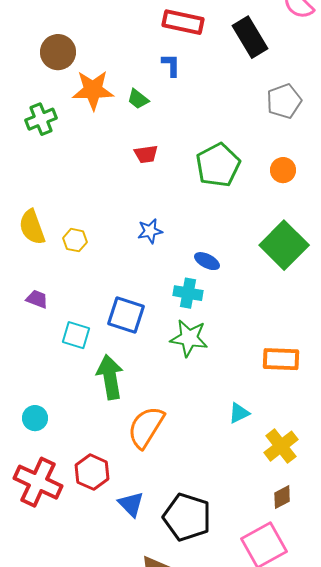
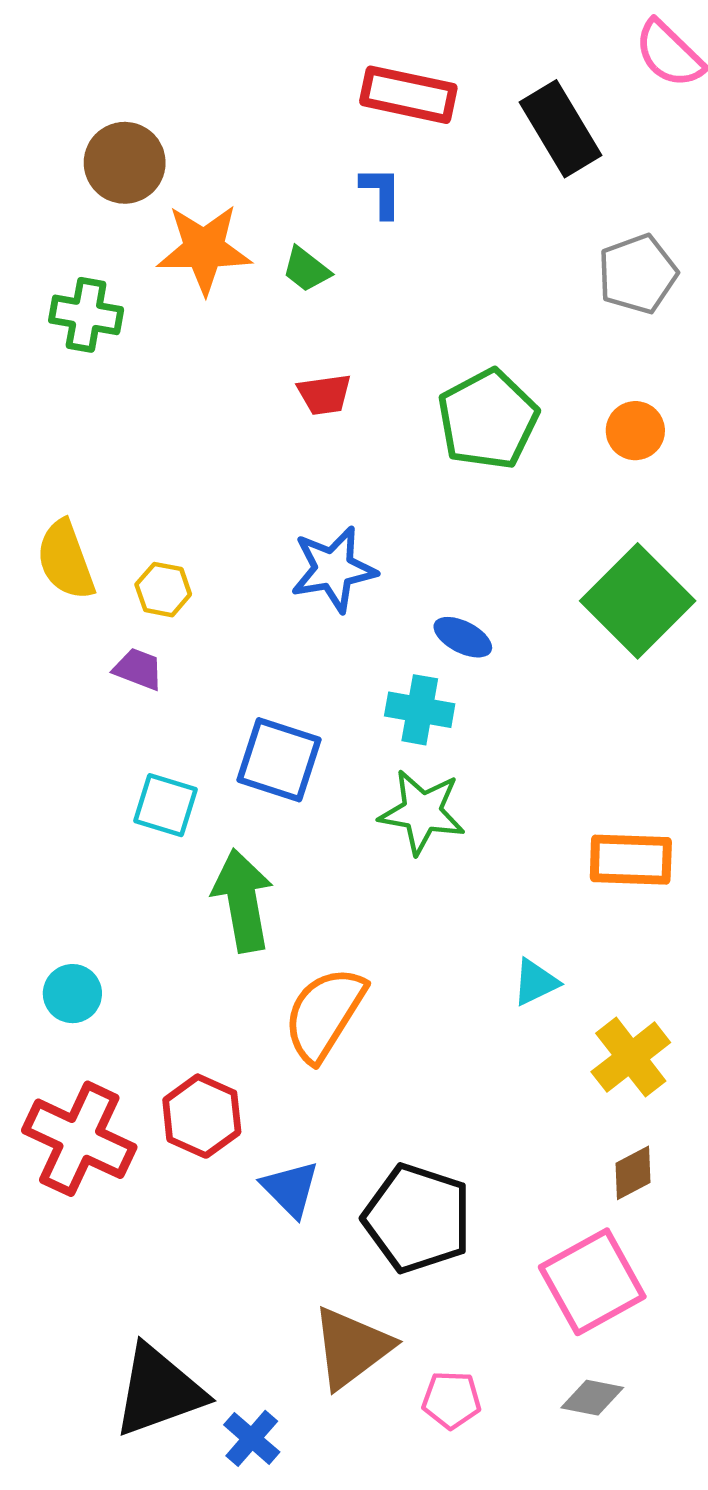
green cross: (41, 119) -> (86, 315), turned 32
blue star: (150, 231) -> (333, 569), size x1.5
purple trapezoid: (37, 299) -> (138, 669), moved

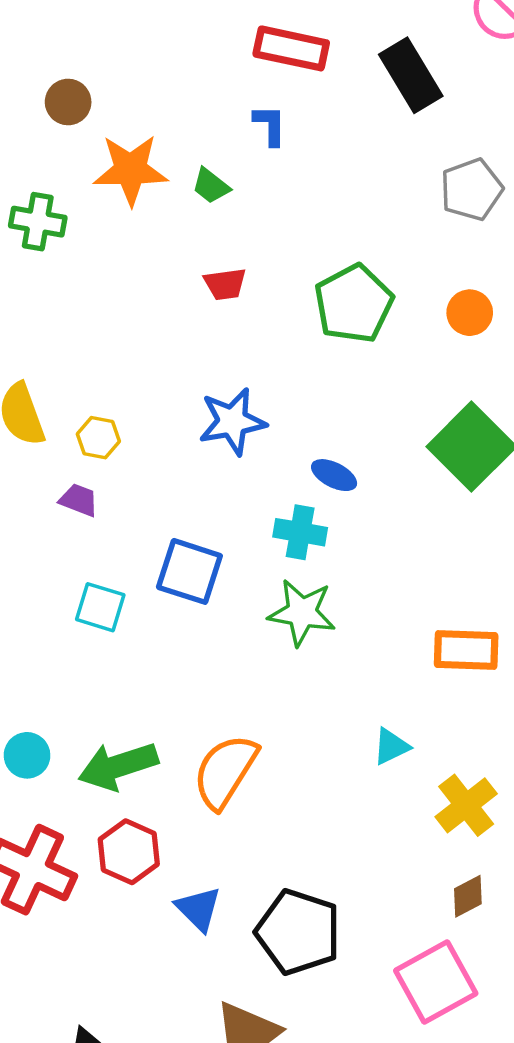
brown circle: (125, 163) -> (68, 102), size x0.7
green arrow: (243, 900) -> (118, 766), moved, turned -98

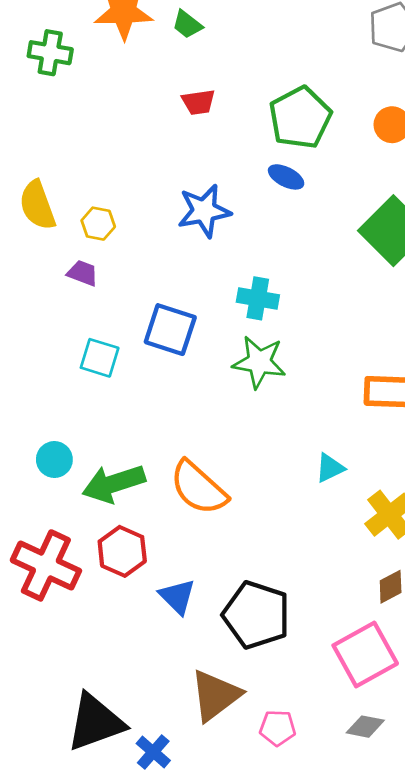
blue ellipse: (334, 475) -> (286, 177), moved
cyan circle: (27, 755) -> (54, 460), moved
orange semicircle: (225, 771) -> (198, 488), turned -80

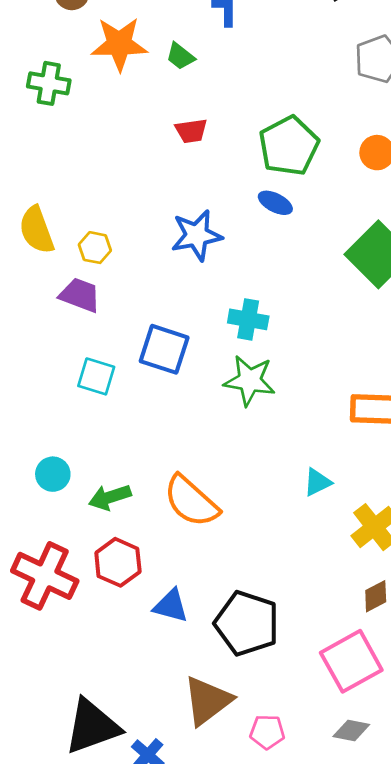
purple trapezoid: (83, 273) -> (80, 295), size x1.4
green arrow: (114, 484) -> (110, 497), size x0.7
blue triangle: (177, 597) -> (171, 606), turned -30

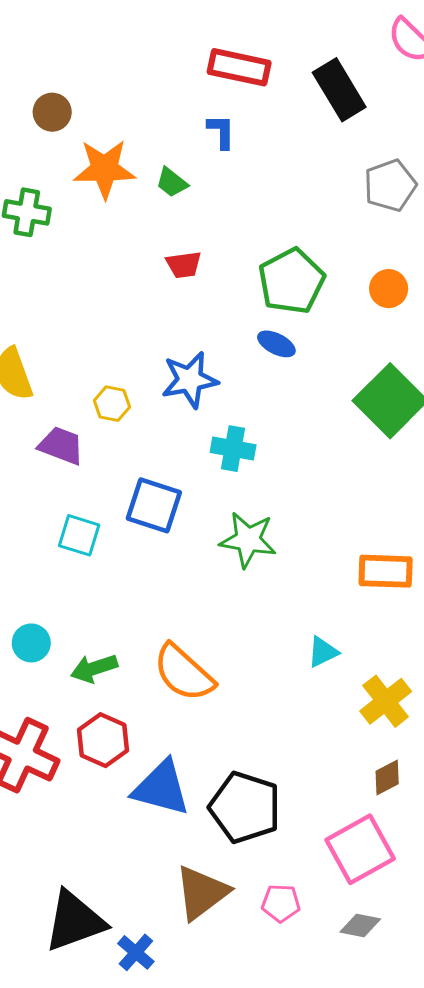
yellow hexagon: (95, 248) -> (112, 404), moved
cyan cross: (248, 319) -> (233, 449), moved
blue triangle: (171, 606) -> (161, 788), size x1.5
pink pentagon: (267, 732) -> (281, 903), moved

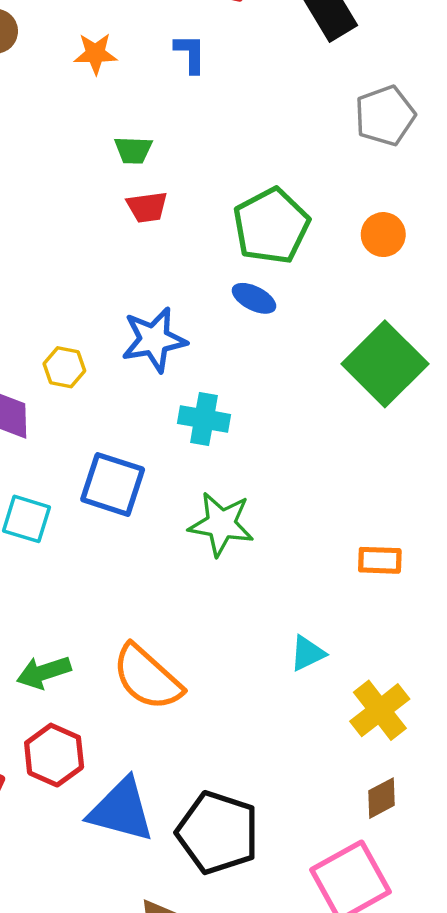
orange star: (104, 169) -> (95, 54), moved, size x0.6
green trapezoid: (172, 182) -> (133, 150), moved, turned -36
orange rectangle: (386, 571) -> (380, 560), size x0.7

